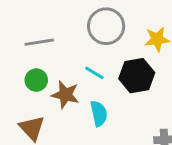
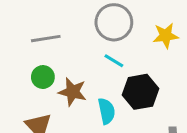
cyan line: (94, 73) -> (114, 61), moved
black hexagon: (137, 76) -> (141, 92), moved

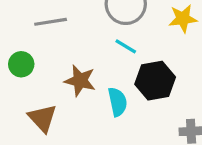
green circle: (43, 77) -> (21, 64), moved

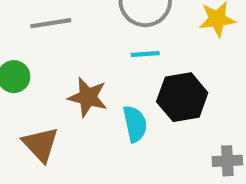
cyan line: (126, 46) -> (145, 54), turned -35

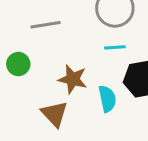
brown triangle: (40, 144) -> (55, 114), moved

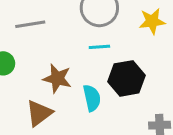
brown triangle: (55, 114) -> (39, 113), turned 36

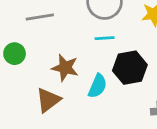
cyan semicircle: (92, 98) -> (98, 86), turned 35

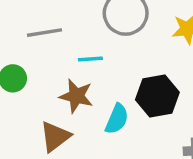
cyan line: (105, 38) -> (90, 59), moved

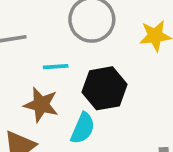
black hexagon: (157, 96) -> (105, 88), moved

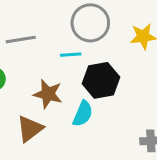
cyan line: (56, 67) -> (71, 55), moved

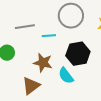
cyan line: (71, 55) -> (49, 36), moved
cyan semicircle: (83, 114) -> (66, 76), turned 120

